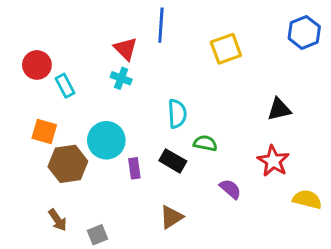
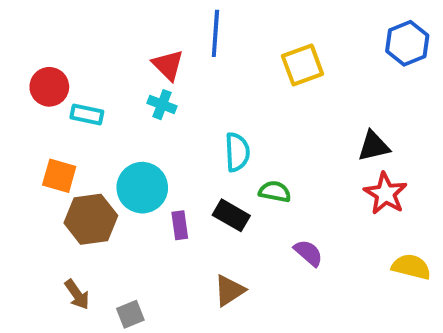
cyan rectangle: (65, 86) -> (87, 114), turned -50
red star: (273, 161) -> (386, 194), moved

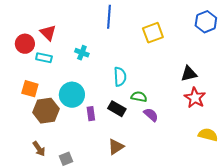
red triangle: (168, 65) -> (48, 33), moved
purple semicircle: (308, 253) -> (151, 115), moved

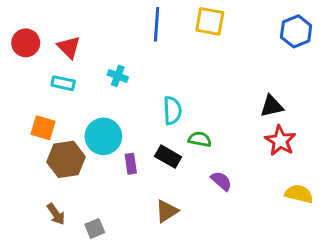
yellow square: (153, 33) -> (210, 21), moved, turned 30
red circle: (25, 44) -> (26, 43), moved
purple semicircle: (151, 115) -> (221, 181), moved

